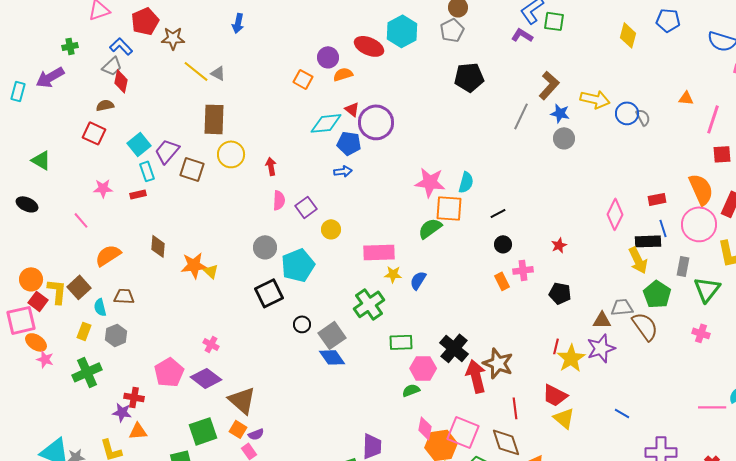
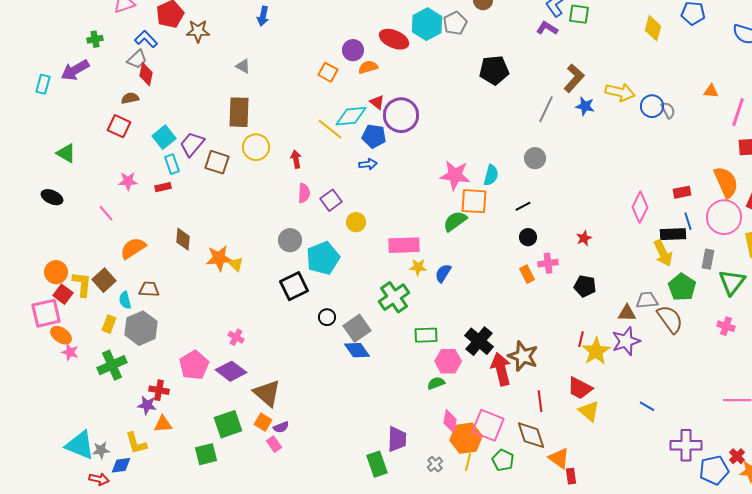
gray pentagon: (452, 30) -> (455, 23), moved
yellow line: (196, 71) -> (330, 129), moved
gray circle: (564, 138) -> (535, 158), moved
gray hexagon: (116, 335) -> (141, 328), size x1.5

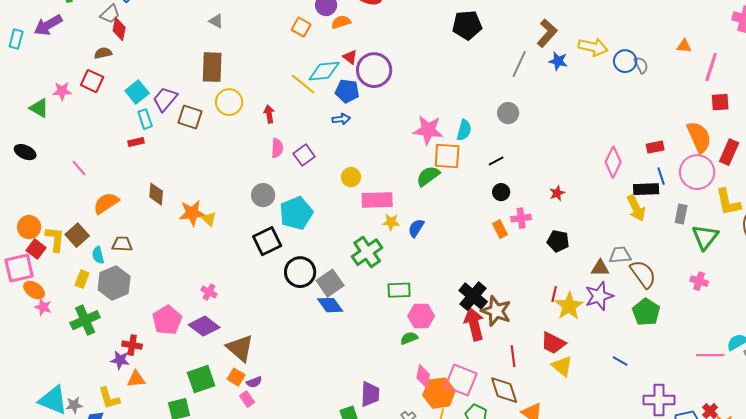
pink star: (128, 181) -> (62, 91), moved
yellow circle: (356, 222) -> (351, 177), moved
green pentagon: (682, 287) -> (646, 312), moved
black circle: (327, 317) -> (300, 272), size x1.8
black cross: (479, 341) -> (473, 296), moved

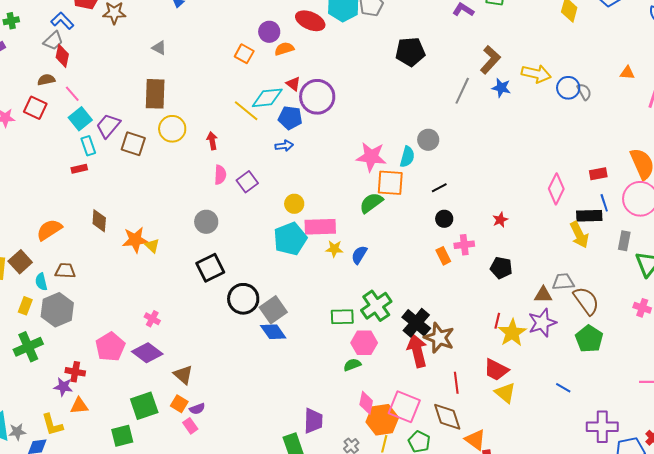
gray circle: (508, 113) -> (428, 140), moved
pink line: (79, 168) -> (72, 94), moved
cyan pentagon: (296, 213) -> (290, 239), moved
green cross: (367, 252) -> (376, 306), moved
brown triangle: (240, 348) -> (183, 375), size x0.7

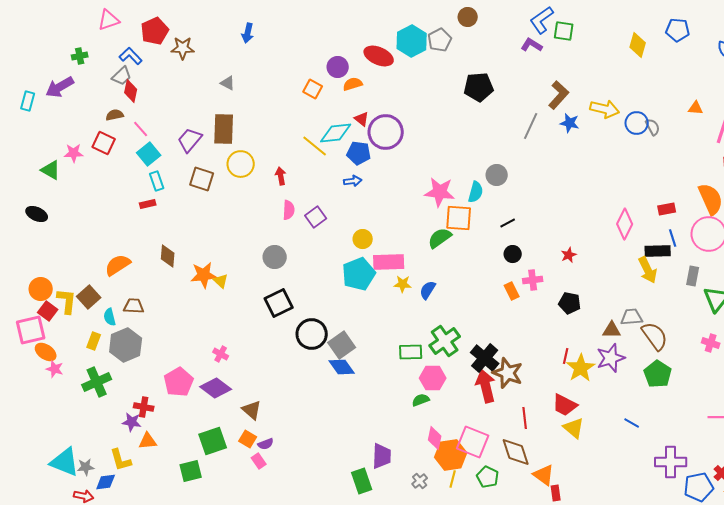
purple trapezoid: (108, 126) -> (190, 140), moved

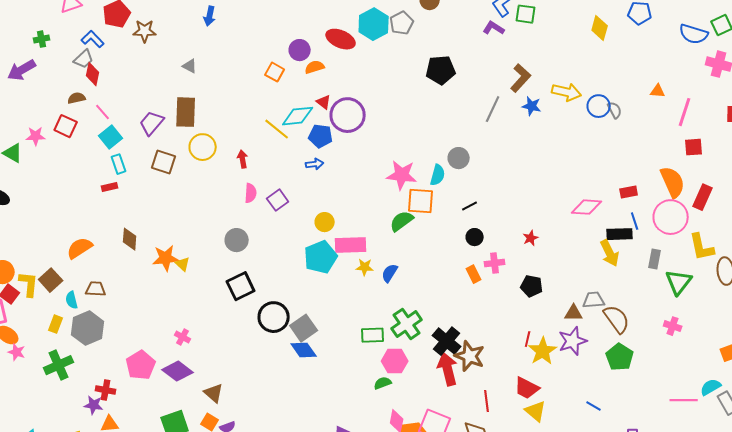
pink diamond: (625, 224) -> (587, 207), turned 68

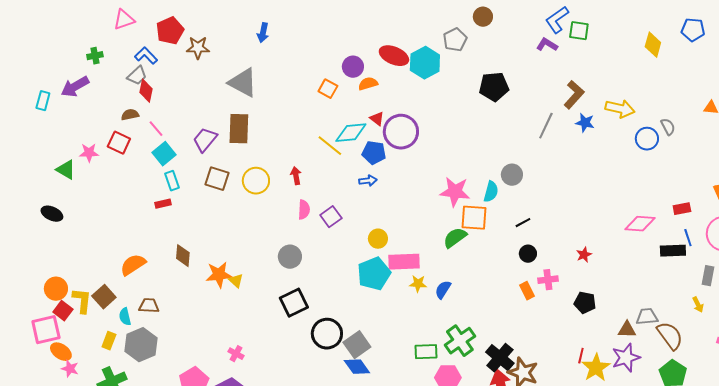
cyan hexagon: (374, 24) -> (425, 63), moved
gray triangle: (190, 66) -> (243, 83), size x2.0
blue circle: (599, 106) -> (647, 139), moved
yellow circle: (203, 147) -> (256, 181), moved
yellow arrow: (610, 253) -> (698, 305), moved, size x0.6

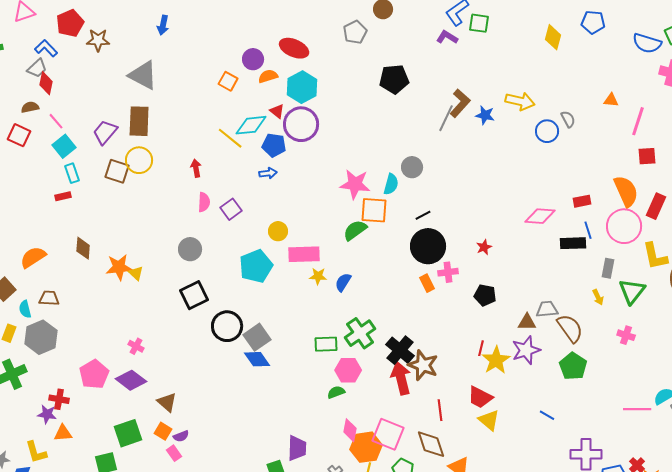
cyan hexagon: (425, 63) -> (302, 87), moved
brown L-shape: (574, 95) -> (460, 103), moved
yellow circle: (256, 181) -> (139, 160), moved
black circle: (528, 254) -> (428, 246), size x2.0
cyan pentagon: (374, 274) -> (256, 266), moved

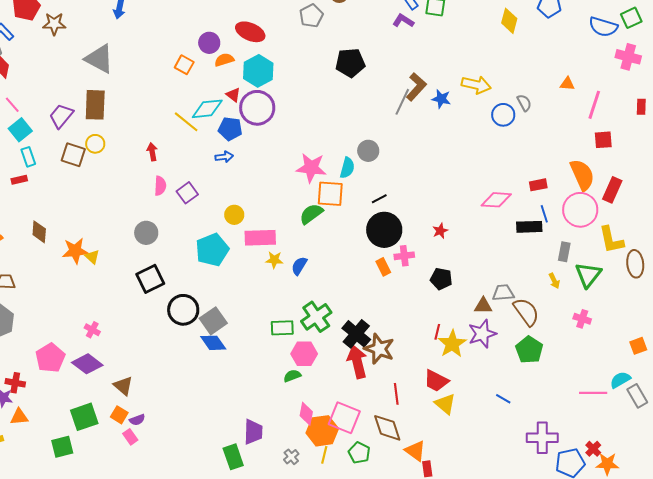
yellow circle: (139, 160) -> (95, 144), size x0.7

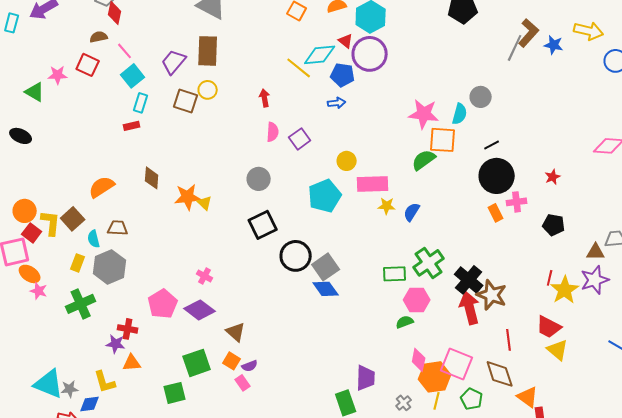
cyan rectangle: (28, 157) -> (141, 103), turned 36

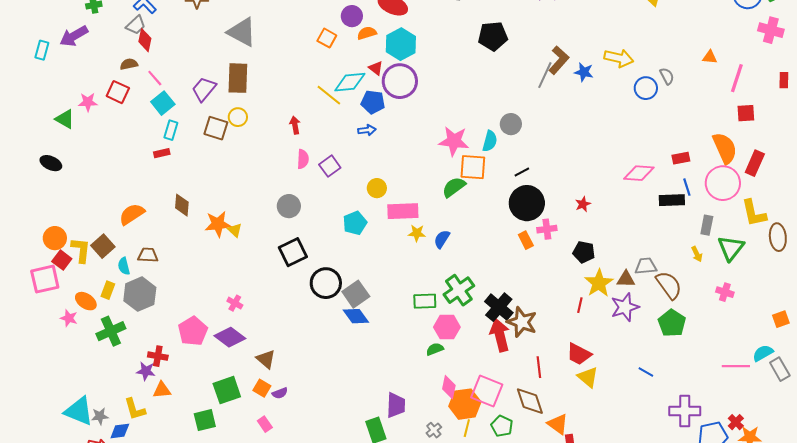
cyan pentagon: (325, 196) -> (355, 223), size x0.7
orange ellipse: (30, 274) -> (86, 301), moved
yellow star: (565, 290) -> (599, 283), moved
pink rectangle: (243, 383) -> (265, 424), moved

